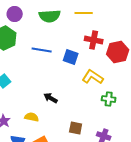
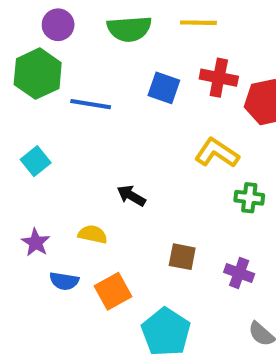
blue line: (42, 50) -> (91, 104), moved
blue square: (71, 57) -> (164, 88), moved

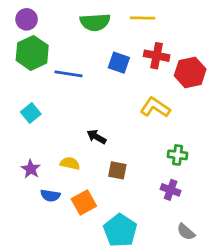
purple circle: (58, 25) -> (27, 19), moved
green cross: (249, 198) -> (178, 155), moved
brown square: (182, 257) -> (117, 170), moved

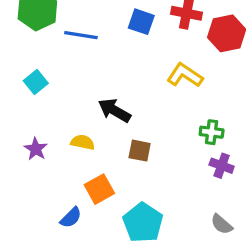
black arrow: (96, 137) -> (114, 110), size x1.4
purple cross: (171, 190) -> (222, 166), moved
blue semicircle: (50, 195) -> (71, 218), moved, turned -54

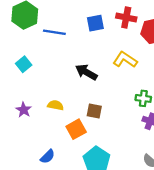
blue square: (141, 22) -> (95, 23), turned -30
black arrow: (114, 110) -> (86, 72), moved
orange square: (99, 189) -> (76, 129), moved

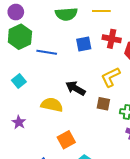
yellow L-shape: (125, 60) -> (111, 77), turned -60
yellow semicircle: (56, 105) -> (52, 105), moved, size x1.5
brown square: (94, 111) -> (103, 104), moved

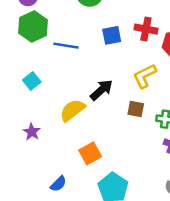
black arrow: (76, 88) -> (102, 90), turned 108
yellow semicircle: (52, 105) -> (72, 110), turned -50

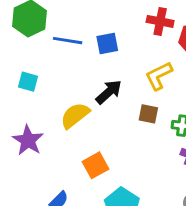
blue square: (112, 35) -> (107, 43), moved
cyan square: (32, 81) -> (28, 82), turned -36
purple star: (32, 132) -> (28, 140), size x1.5

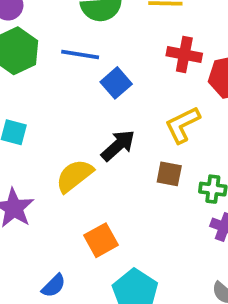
blue line: (68, 41) -> (80, 55), moved
blue square: (107, 43) -> (116, 83), turned -30

